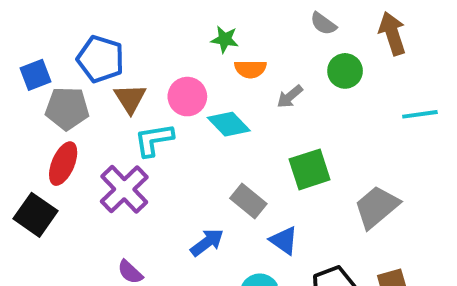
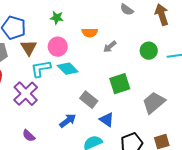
green star: (225, 39) -> (57, 18), moved
green circle: (345, 71) -> (149, 51), moved
cyan diamond: (229, 124) -> (68, 69), moved

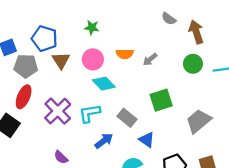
brown arrow: (162, 15) -> (196, 32), moved
orange semicircle: (90, 33) -> (125, 54), moved
cyan L-shape: (41, 69) -> (90, 113), moved

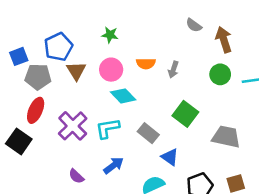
blue pentagon: (44, 38) -> (58, 47), turned 30
gray arrow: (150, 59) -> (173, 70), turned -32
green square: (161, 100) -> (185, 114), turned -35
gray trapezoid: (198, 121) -> (226, 137), turned 52
blue arrow: (104, 141) -> (113, 165), moved

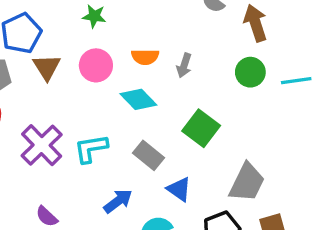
cyan diamond: (123, 96) -> (138, 99), moved
gray trapezoid: (226, 137) -> (247, 182), moved, turned 104
blue arrow: (113, 165) -> (118, 201), moved

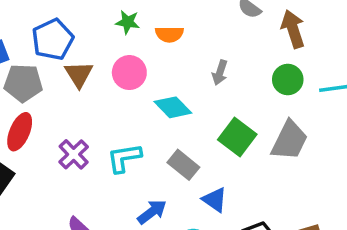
orange semicircle: (145, 57) -> (169, 34), moved
purple cross: (42, 145) -> (74, 154), size x0.7
gray trapezoid: (247, 182) -> (289, 140), moved

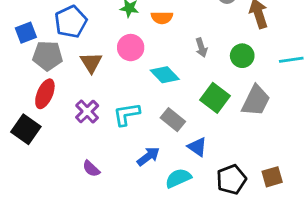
gray arrow: (220, 73) -> (201, 48), turned -36
brown triangle: (79, 74) -> (91, 63), moved
green circle: (288, 80) -> (242, 56), moved

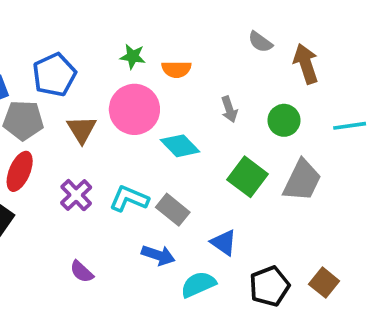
pink circle: (131, 48) -> (134, 109), size x1.4
cyan L-shape: (127, 114) -> (129, 199), turned 32
gray rectangle: (173, 120) -> (173, 210), moved
blue arrow: (148, 156) -> (158, 255), turned 55
brown square: (272, 177) -> (324, 283), turned -35

